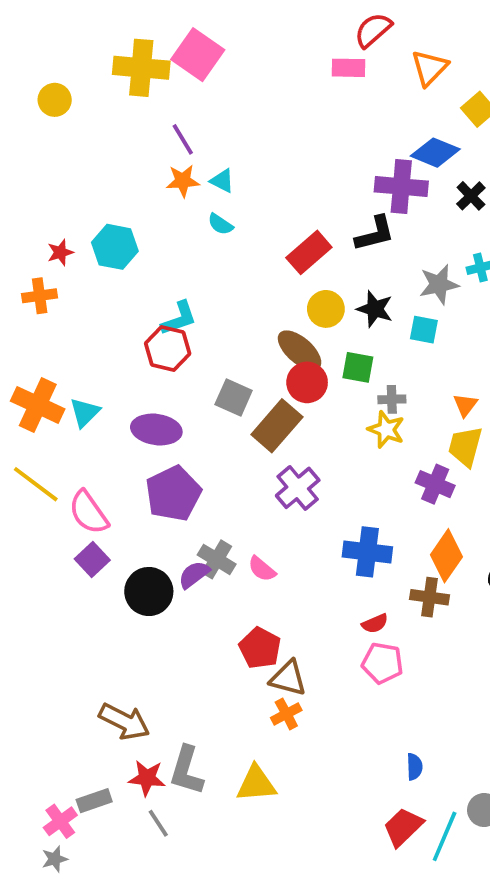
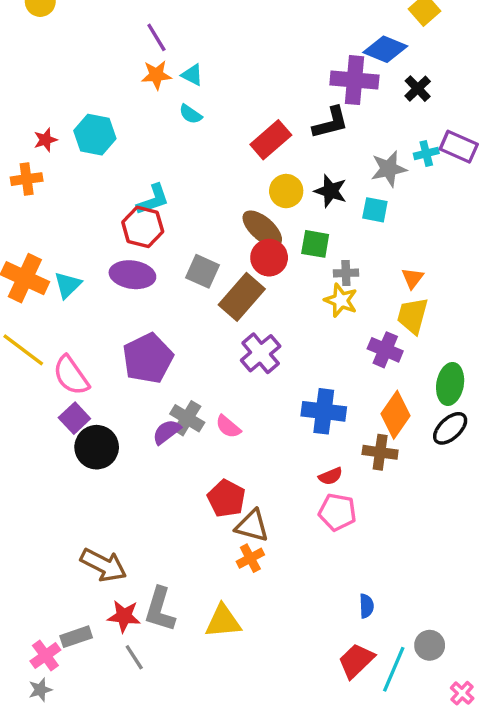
purple ellipse: (156, 429) -> (132, 275), moved
black circle: (149, 592) -> (97, 447), moved

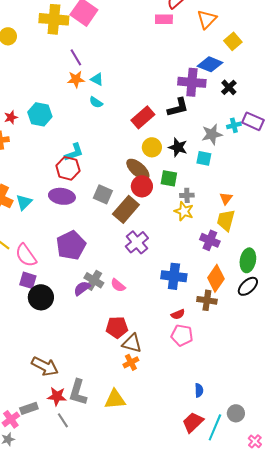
purple square: (74, 418) -> (28, 280), turned -30
red pentagon: (226, 498) -> (117, 327), turned -30

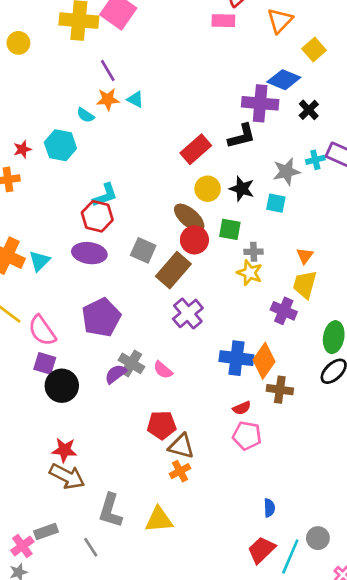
cyan semicircle: (96, 102) -> (85, 115), moved
orange diamond: (216, 278) -> (264, 361), moved
red star: (57, 396) -> (64, 450), moved

